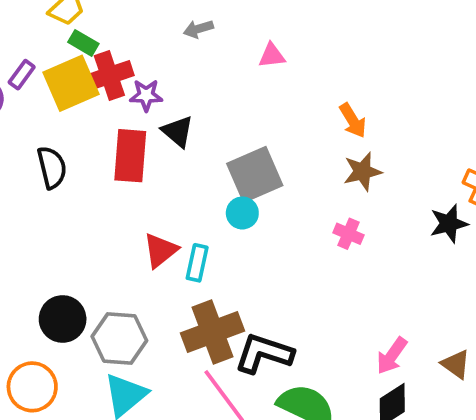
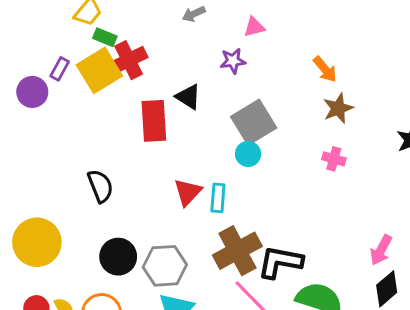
purple star: (146, 95) -> (233, 61), moved
black semicircle: (52, 167) -> (100, 186), moved

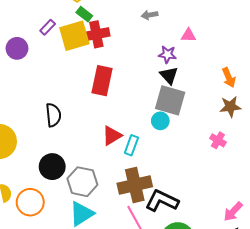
purple circle: (32, 92) -> (17, 48), moved
black triangle: (188, 97) -> (169, 75), moved
gray square: (254, 122) -> (170, 100), turned 32

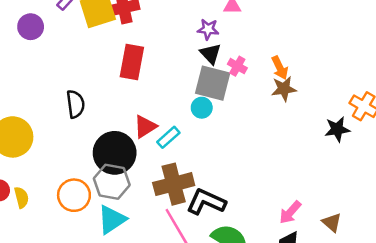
orange arrow: (229, 77) -> (280, 68), moved
pink cross: (218, 140) -> (237, 66), moved
cyan rectangle: (131, 145) -> (168, 137), turned 30
black circle: (52, 167) -> (115, 153), moved, size x1.4
orange circle: (30, 202) -> (74, 195), moved

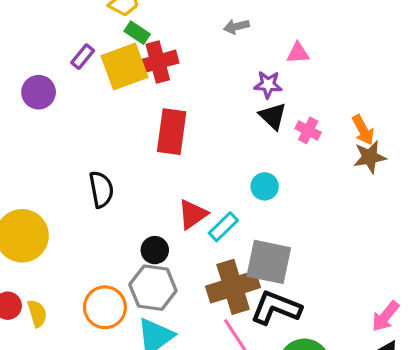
gray square: (213, 83) -> (269, 262), moved
black circle: (115, 153) -> (155, 250), size x0.5

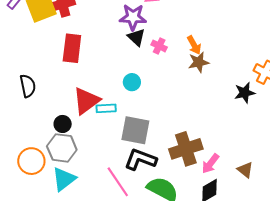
purple star: (268, 85) -> (133, 17), size x1.5
red triangle: (193, 214) -> (86, 101), size x1.4
cyan rectangle: (223, 227) -> (106, 108), turned 42
brown cross: (233, 287) -> (186, 149), moved

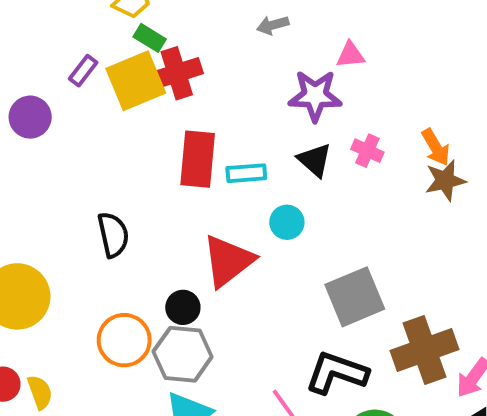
black triangle: (136, 37) -> (315, 160), moved
cyan circle: (132, 82) -> (287, 222), moved
cyan rectangle: (106, 108) -> (246, 173), moved
gray square: (135, 130) -> (355, 297), moved, turned -32
orange circle: (31, 161) -> (124, 340), moved

